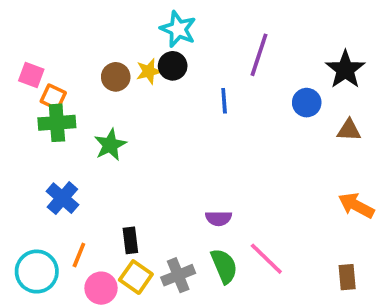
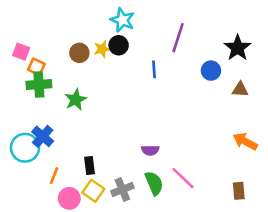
cyan circle: (37, 272) -> (25, 148), moved

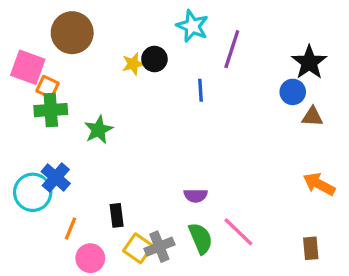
cyan star: (122, 20) -> (192, 26), moved
pink square: (21, 52) -> (28, 67), size x1.5
brown circle: (79, 53) -> (72, 33), moved, size x1.6
blue circle: (211, 71) -> (293, 92), moved
yellow square: (93, 191) -> (138, 248), moved

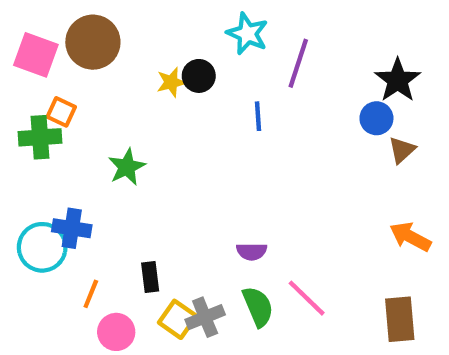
pink square: (28, 67) -> (36, 55), moved
green cross: (51, 110) -> (40, 137), moved
brown triangle: (312, 117) -> (402, 150), turned -45
blue cross: (56, 177) -> (72, 228), turned -32
brown rectangle: (311, 248) -> (400, 319), size x1.5

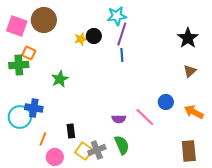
cyan star: (247, 34) -> (117, 16), turned -30
purple line: (298, 63) -> (122, 34), moved
blue circle: (376, 118) -> (166, 102), moved
pink line: (307, 298) -> (145, 117), moved

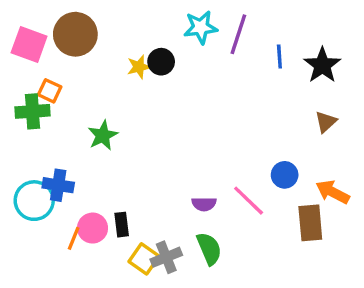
purple line: (122, 34) -> (238, 34), moved
blue line: (122, 55) -> (279, 57), moved
brown rectangle: (189, 151) -> (310, 223), moved
pink circle: (55, 157) -> (93, 228), moved

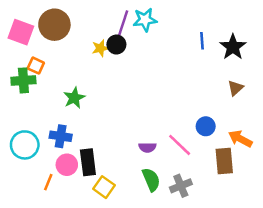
purple line: (238, 34) -> (123, 25), moved
blue cross: (58, 185) -> (61, 136), moved
black rectangle: (122, 225) -> (88, 162), size x1.5
orange line: (74, 238) -> (48, 182), moved
gray cross: (166, 257) -> (181, 186), moved

